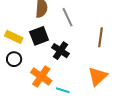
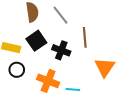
brown line: (100, 37) -> (85, 37), moved

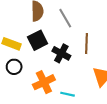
orange cross: (48, 81) -> (44, 82), turned 35

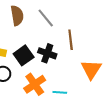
black square: (38, 40) -> (24, 55), moved

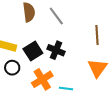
brown line: (71, 40) -> (97, 35), moved

